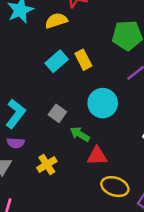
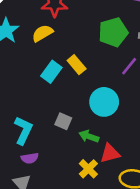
yellow cross: (47, 164) -> (88, 169), moved

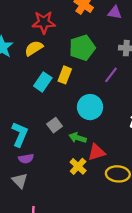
green pentagon: (113, 32) -> (82, 48), moved
yellow rectangle: (77, 65) -> (65, 75), turned 63
gray square: (63, 121) -> (55, 125), turned 32

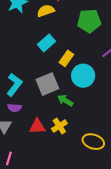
yellow rectangle: (65, 75) -> (66, 58), moved
gray square: (55, 125) -> (47, 84), size x1.6
red triangle: (97, 152) -> (37, 126), moved

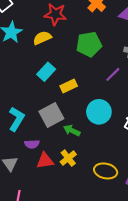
yellow rectangle: (66, 58) -> (69, 86), turned 35
cyan circle: (83, 76) -> (99, 112), moved
purple semicircle: (15, 108) -> (32, 144), moved

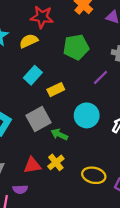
purple semicircle: (32, 144) -> (20, 189), moved

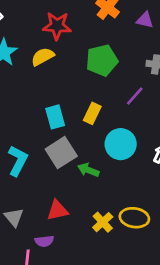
cyan rectangle: (33, 75) -> (55, 117), moved, turned -54
yellow rectangle: (56, 90) -> (92, 113), moved, turned -35
yellow cross: (56, 162) -> (103, 222), moved

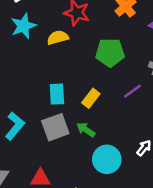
cyan circle: (121, 144) -> (107, 159), moved
green arrow: (88, 170) -> (86, 130), moved

